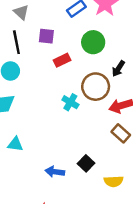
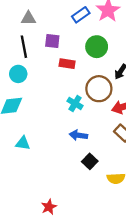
gray triangle: (21, 12) -> (28, 18), turned -42
red rectangle: (62, 60) -> (67, 64), turned 35
blue arrow: (55, 172) -> (78, 135), moved

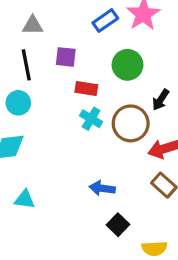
cyan cross: (75, 103) -> (91, 119), moved

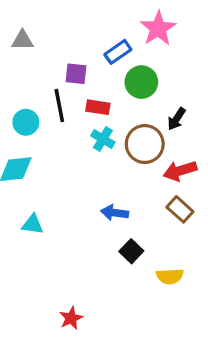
blue rectangle: (105, 21) -> (118, 52), moved
gray triangle: (33, 25) -> (22, 40), moved
black line: (26, 65) -> (59, 106), moved

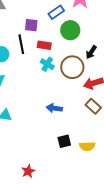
black square: (131, 251) -> (64, 141), moved, turned 32

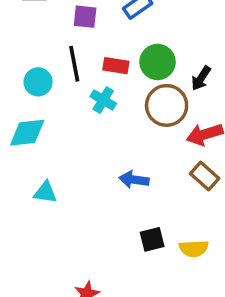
purple square: (31, 25) -> (85, 17), moved
green circle: (70, 30) -> (158, 62), moved
cyan cross: (47, 64) -> (103, 100), moved

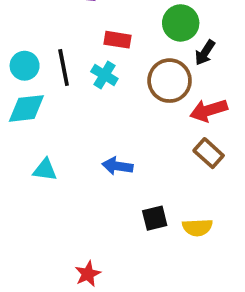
green circle: (158, 62) -> (181, 23), moved
black line: (74, 64) -> (64, 68), moved
cyan circle: (38, 82) -> (25, 66), moved
blue arrow: (134, 180) -> (118, 166), moved

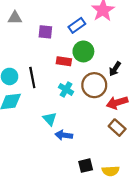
green circle: (181, 23) -> (83, 51), moved
cyan cross: (104, 75) -> (66, 89), moved
cyan triangle: (45, 170) -> (50, 119), moved, turned 40

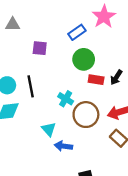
purple square: (45, 32) -> (40, 48), moved
red rectangle: (64, 61) -> (96, 80), moved
brown circle: (94, 85) -> (86, 115), moved

